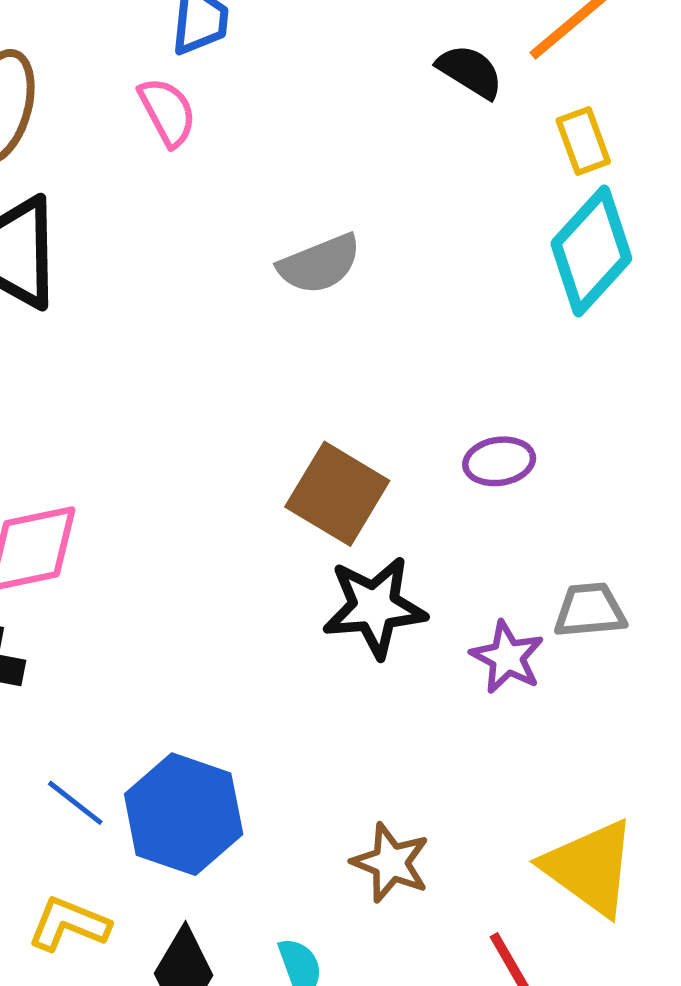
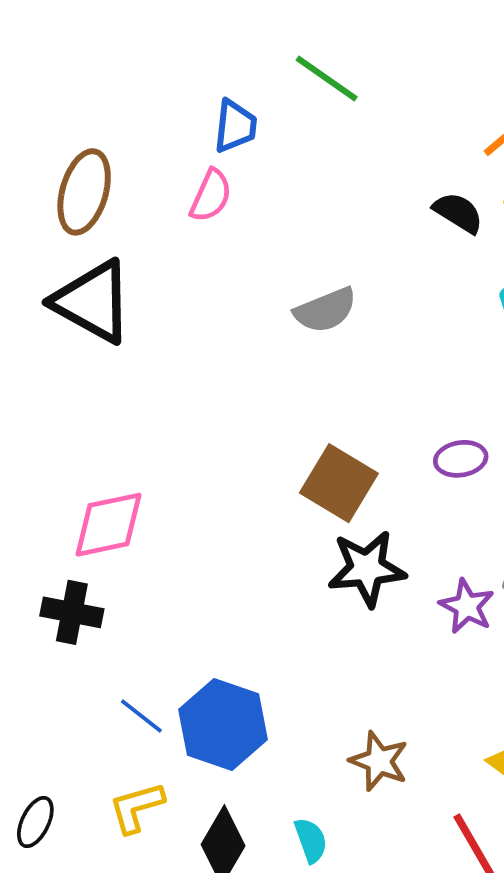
black semicircle: (470, 71) -> (458, 213), moved
pink semicircle: (167, 112) -> (211, 196), turned 52
yellow L-shape: (69, 924) -> (136, 807), turned -38

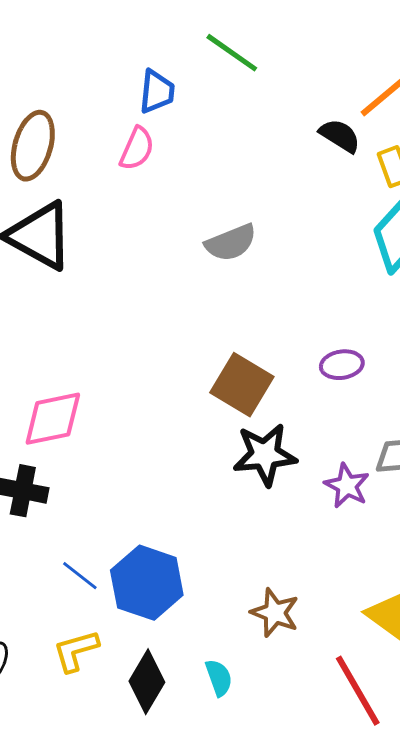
black semicircle: (458, 213) -> (340, 136), moved

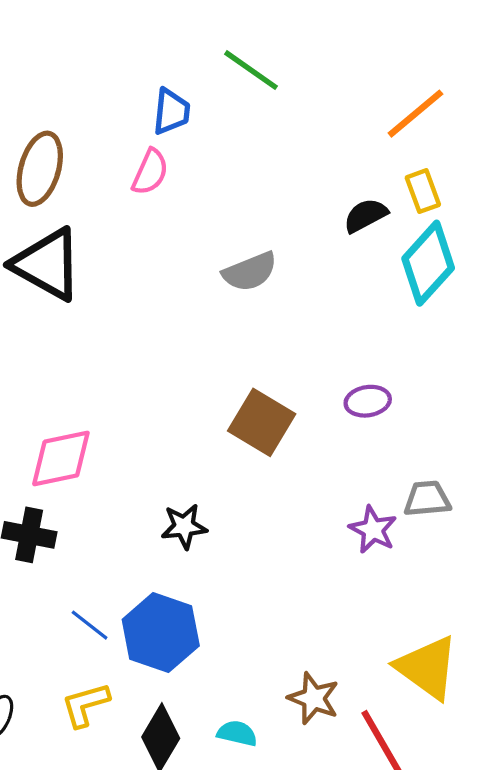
black semicircle: (340, 136) -> (366, 215), moved, turned -60
black star: (265, 455) -> (184, 526), moved, size x0.7
brown star: (275, 613) -> (314, 698), moved
cyan semicircle: (219, 678) -> (237, 733), turned -57

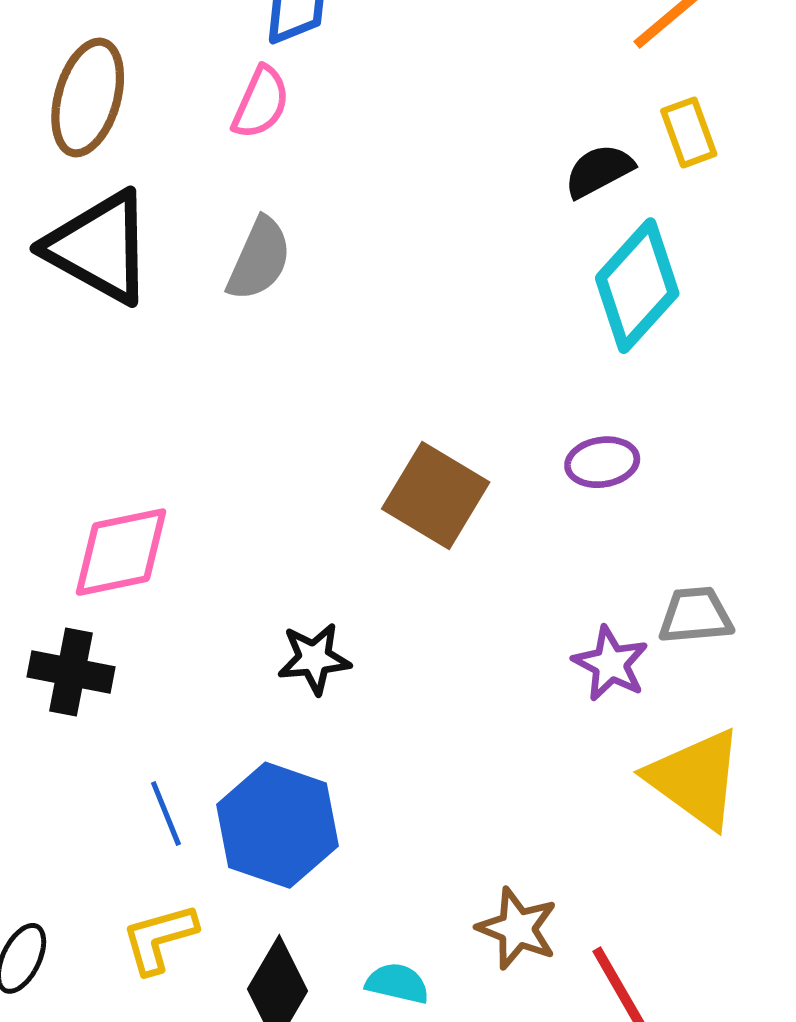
cyan diamond: (428, 263) -> (637, 286), moved
gray semicircle: (250, 272) -> (259, 259), moved, turned -44
blue line: (90, 625) -> (166, 813), turned 30
yellow triangle: (427, 668) -> (695, 779), moved

